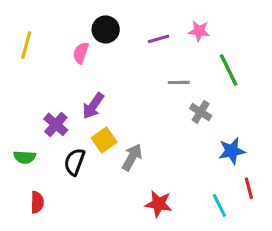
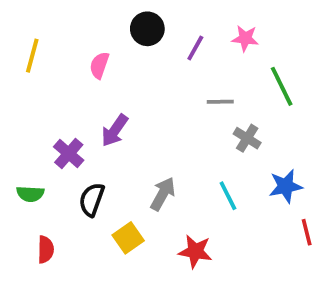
black circle: (106, 29) -> (147, 29), moved
purple line: (159, 39) -> (195, 48), turned -45
yellow square: (104, 140) -> (128, 238), moved
cyan line: (219, 205) -> (228, 196), moved

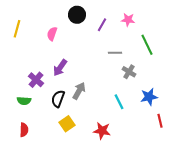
green semicircle: (30, 194) -> (24, 101), moved
gray arrow: (163, 194) -> (79, 91), moved
black semicircle: (92, 200) -> (58, 99), moved

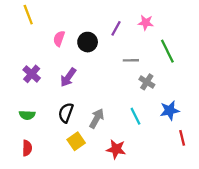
black circle: (77, 15) -> (88, 42), moved
yellow line: (17, 29) -> (28, 15), moved, turned -36
purple cross: (36, 80) -> (32, 74), moved
gray arrow: (79, 91) -> (97, 118), moved

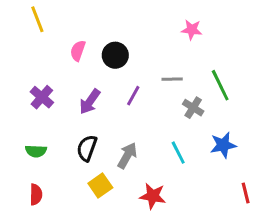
purple line: (116, 28) -> (133, 96), moved
green line: (167, 51) -> (220, 85), moved
red line: (182, 138) -> (246, 193), moved

